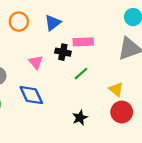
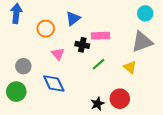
orange circle: (19, 22) -> (46, 29), moved
yellow triangle: (116, 89) -> (130, 67), moved
red circle: (122, 112) -> (120, 99), moved

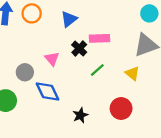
orange circle: (46, 29) -> (32, 13), moved
black cross: (82, 45) -> (79, 49), turned 32
gray circle: (23, 66) -> (25, 72), moved
black star: (97, 104) -> (80, 115), moved

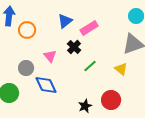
orange circle: (32, 13) -> (27, 30), moved
pink rectangle: (100, 38) -> (89, 28), moved, turned -30
black star: (80, 115) -> (85, 106), moved

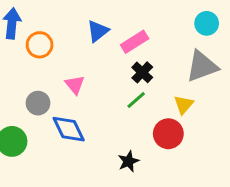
black cross: (74, 47) -> (142, 72), moved
yellow triangle: (121, 69) -> (184, 105), turned 32
red circle: (111, 100) -> (168, 134), moved

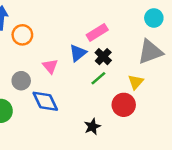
blue triangle: (98, 31) -> (78, 53), moved

